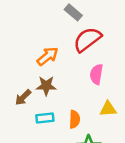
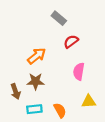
red semicircle: (87, 39) -> (71, 42), size x0.6
brown arrow: (23, 97) -> (16, 91), turned -64
orange semicircle: (75, 119) -> (60, 110), turned -32

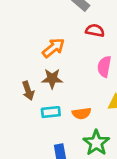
red semicircle: (71, 42) -> (95, 30), turned 48
orange semicircle: (60, 110) -> (82, 113), turned 112

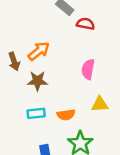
red semicircle: (95, 30) -> (86, 24), moved
brown arrow: (28, 91) -> (14, 61), moved

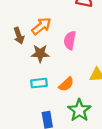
pink semicircle: (88, 69) -> (70, 40), moved
orange semicircle: (66, 115) -> (66, 84), turned -35

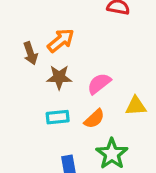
pink semicircle: (70, 40) -> (99, 84), moved, turned 42

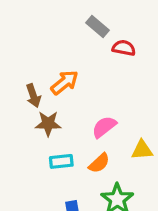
brown star: (59, 77) -> (48, 124), moved

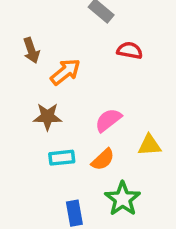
red semicircle: (124, 48) -> (130, 50), moved
brown arrow: (33, 96) -> (31, 50), moved

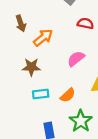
pink semicircle: (108, 120) -> (76, 59), moved

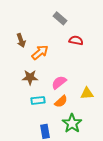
pink semicircle: (76, 59) -> (59, 82), moved

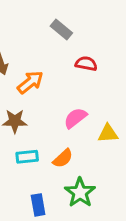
pink semicircle: (59, 82) -> (75, 118), moved
yellow triangle: (87, 93) -> (108, 134), moved

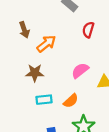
red semicircle: (86, 64) -> (88, 30), turned -84

